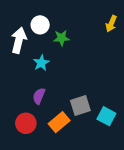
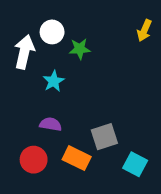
purple semicircle: (39, 96) -> (51, 124), turned 77
cyan square: (106, 116) -> (135, 164), moved
orange rectangle: (59, 122) -> (77, 158), turned 66

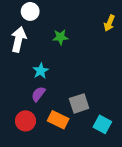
white circle: (52, 32) -> (30, 11), moved
cyan star: (54, 81) -> (41, 71), moved
purple semicircle: (51, 124) -> (38, 94), turned -63

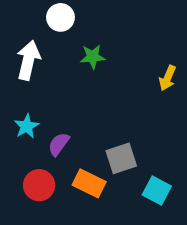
white circle: (30, 11) -> (60, 17), moved
yellow arrow: (109, 23) -> (168, 78), moved
cyan star: (41, 71) -> (27, 126), moved

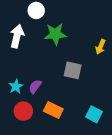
green star: (93, 57) -> (55, 34), size x1.5
cyan star: (27, 126) -> (16, 86), moved
gray square: (121, 158) -> (73, 70), moved, turned 30

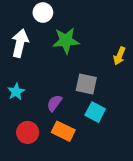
cyan star: (16, 86) -> (16, 92), moved
purple semicircle: (35, 86) -> (54, 103), moved
cyan square: (94, 114) -> (95, 112), moved

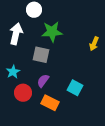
gray square: (86, 84) -> (41, 55), moved
red circle: (28, 132) -> (23, 93), moved

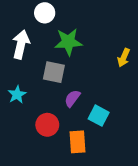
purple semicircle: (43, 81) -> (72, 98), moved
red circle: (23, 93) -> (47, 125), moved
orange rectangle: (50, 103) -> (78, 142), moved, turned 60

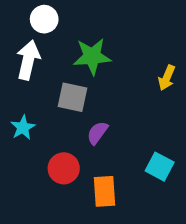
white circle: (45, 13) -> (44, 19), moved
cyan square: (99, 116) -> (160, 167), moved

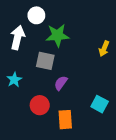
white circle: (44, 19) -> (36, 15), moved

